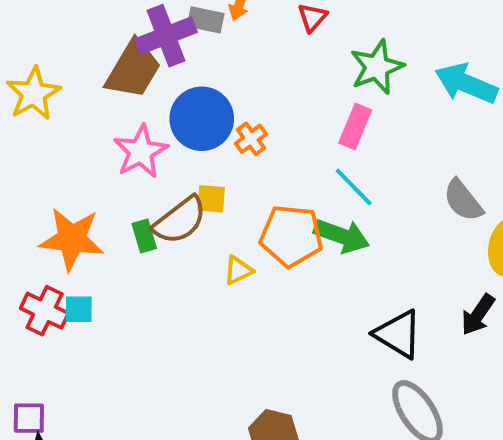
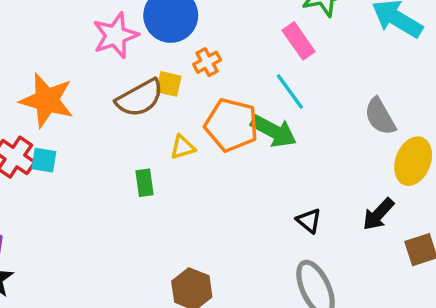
pink rectangle: (355, 126) -> (299, 41), turned -66
orange cross: (251, 139) -> (207, 62), moved
green rectangle: (144, 236) -> (145, 183), moved
black triangle: (398, 334) -> (309, 221), size x0.6

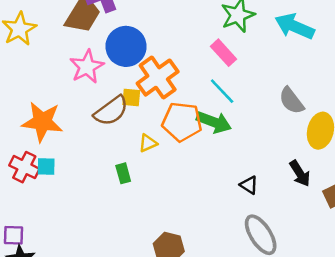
orange cross: (207, 62) -> (158, 78), size x2.0
black arrow: (378, 214) -> (300, 173), turned -68

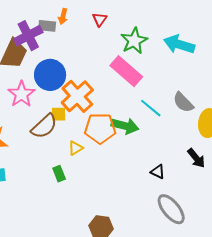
pink rectangle: (224, 53) -> (126, 71), size x1.5
cyan line: (222, 91) -> (151, 108), moved

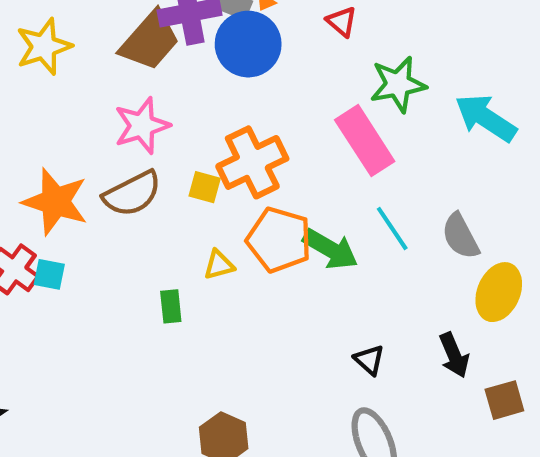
red triangle: (100, 19) -> (342, 22), turned -42
blue circle: (50, 75) -> (248, 44), moved
brown semicircle: (44, 126) -> (132, 194), moved

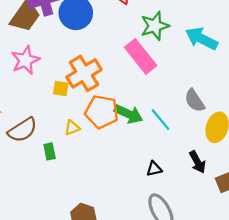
brown semicircle: (132, 194) -> (23, 130), moved
cyan line: (392, 229) -> (160, 120), moved
black triangle: (369, 360) -> (154, 169), turned -49

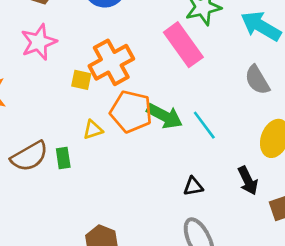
gray semicircle: (195, 101) -> (257, 80), moved
brown semicircle: (23, 130) -> (29, 156), moved

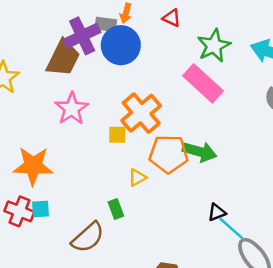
cyan line: (204, 125) -> (231, 228), moved
brown semicircle: (29, 156) -> (88, 237), moved
black triangle: (193, 186) -> (217, 212), moved

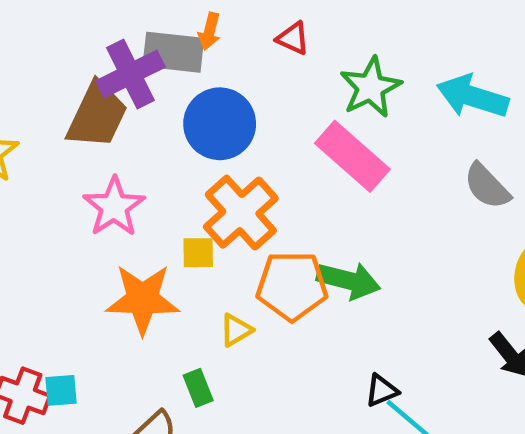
gray rectangle: (106, 24) -> (173, 52), size x1.5
blue circle: (121, 45) -> (220, 124), moved
orange star: (33, 166) -> (143, 299), moved

